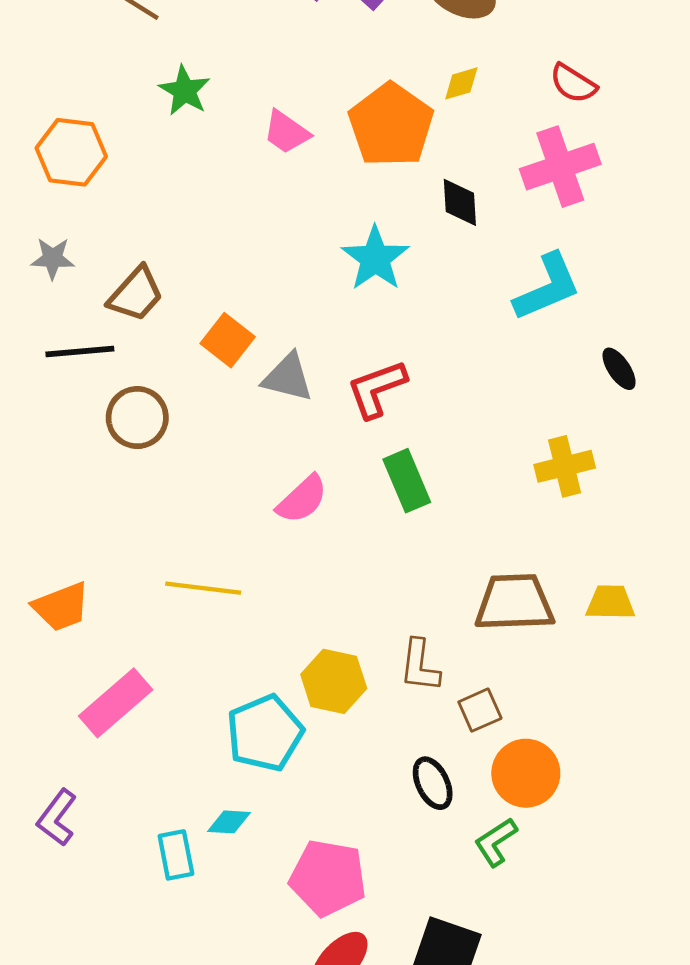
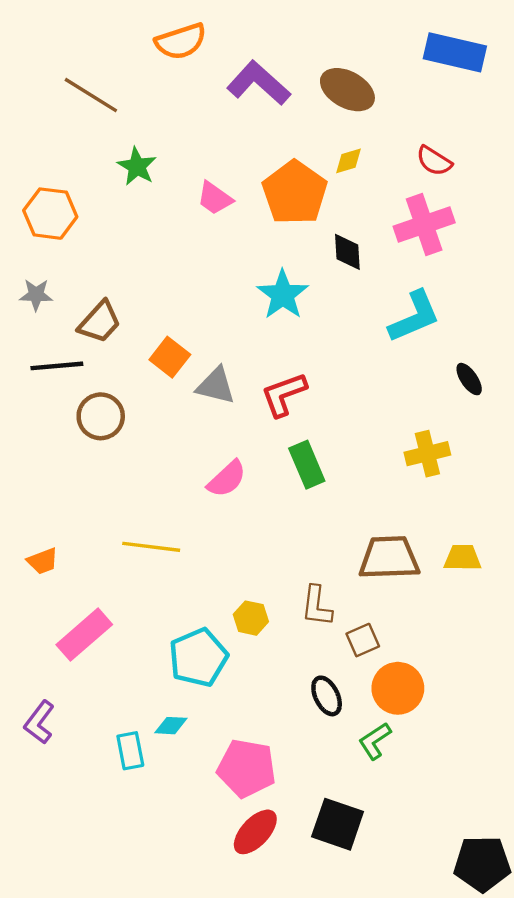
orange trapezoid: (61, 607) -> (43, 561), size x0.7
yellow hexagon: (334, 681) -> (251, 618), size x0.7

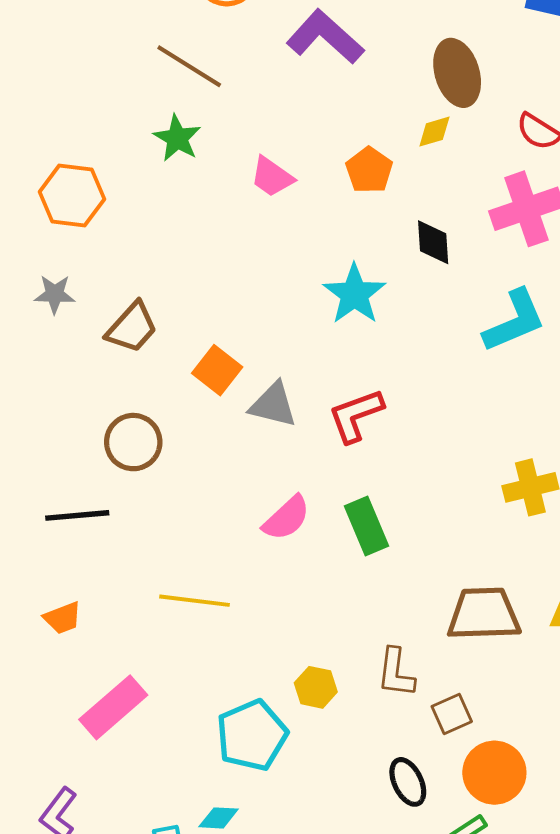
brown ellipse: (347, 90) -> (457, 73), moved, turned 44
brown line: (91, 95) -> (189, 66), moved
orange pentagon: (295, 193) -> (369, 170), size x0.6
black line: (57, 366) -> (77, 515), moved
green rectangle: (307, 465) -> (366, 526), moved

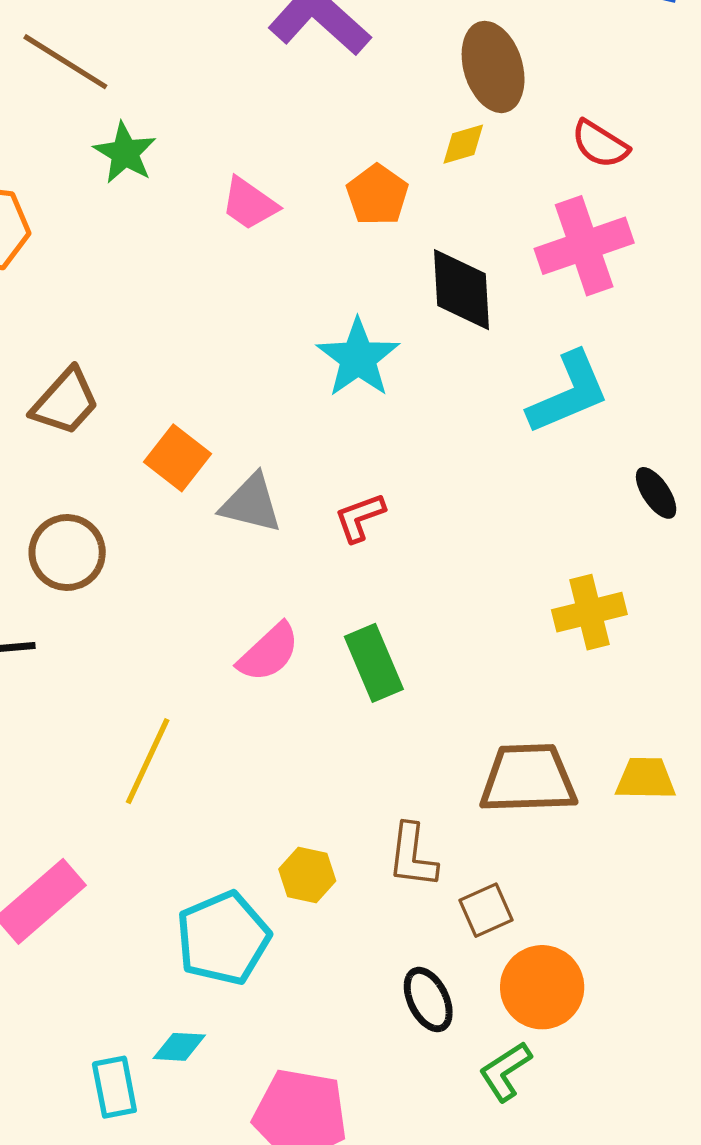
brown line: (189, 66) -> (65, 62), moved
black diamond: (433, 242) -> (461, 290), size x1.4
red L-shape: (356, 415) -> (360, 517), size x0.7
yellow line: (195, 601) -> (148, 761), turned -72

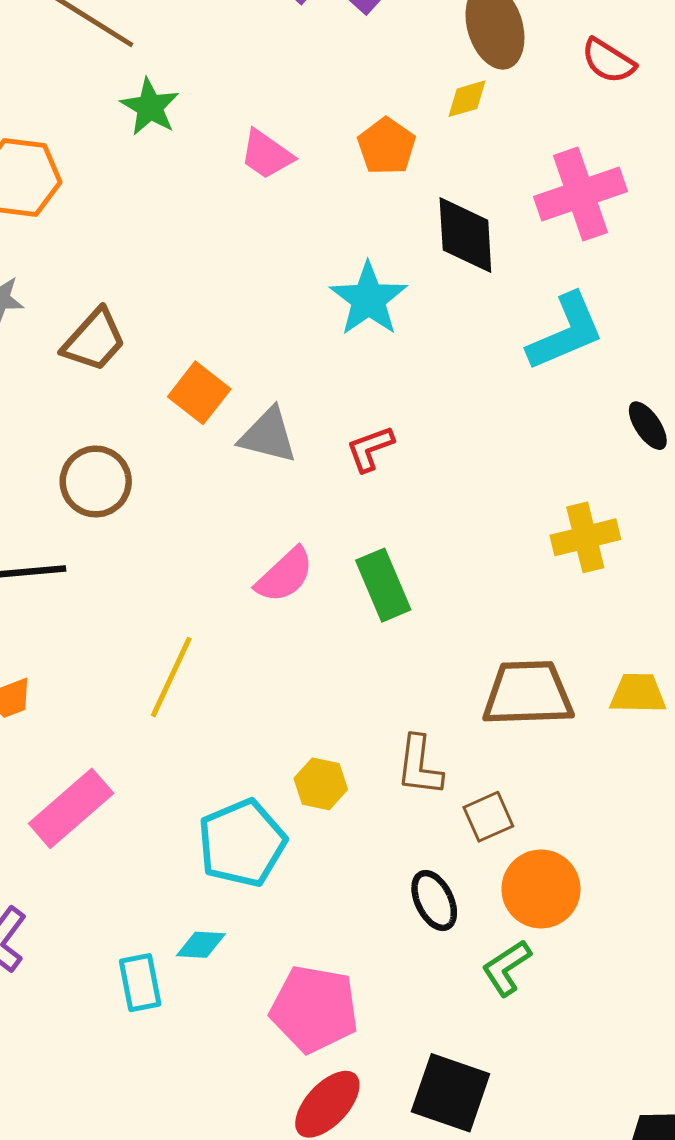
red semicircle: (600, 144) -> (608, 61), moved

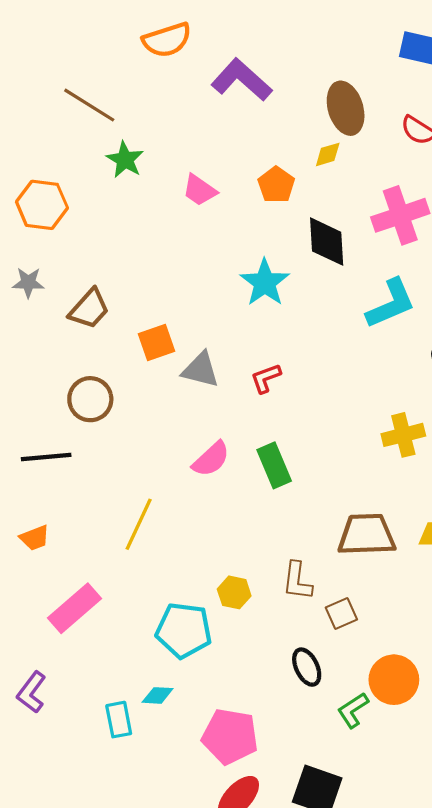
orange square: (199, 393) -> (156, 342), turned 33
cyan pentagon: (242, 843) -> (184, 630), turned 30
orange circle: (541, 889) -> (394, 680), moved

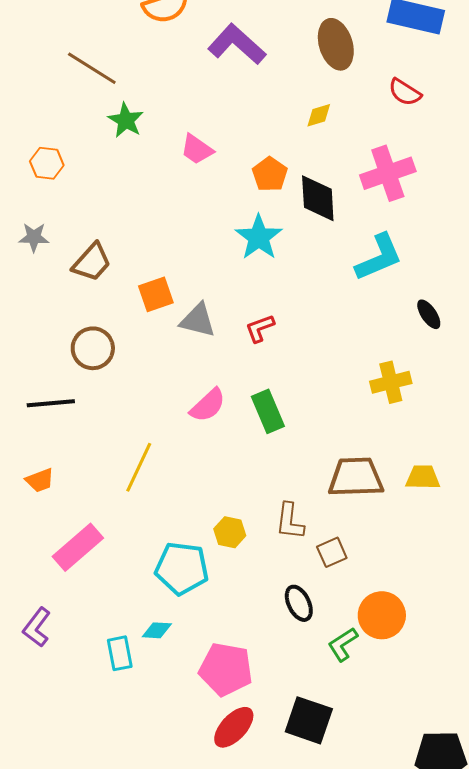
brown ellipse: (346, 108) -> (336, 44), moved
orange pentagon: (276, 185) -> (270, 174), moved
orange hexagon: (42, 205) -> (47, 163), size x0.7

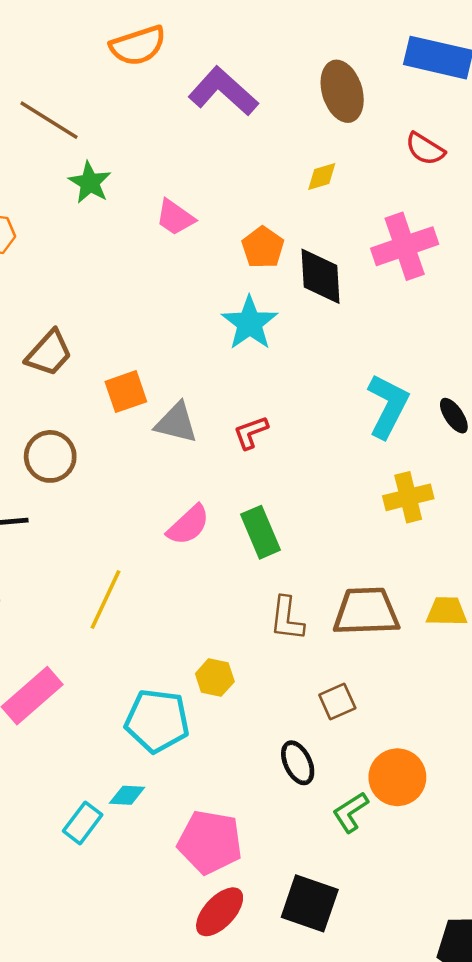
cyan L-shape: (379, 257) -> (388, 406), moved, turned -40
brown L-shape: (290, 521) -> (287, 619), moved
cyan rectangle: (120, 653) -> (83, 823), turned 48

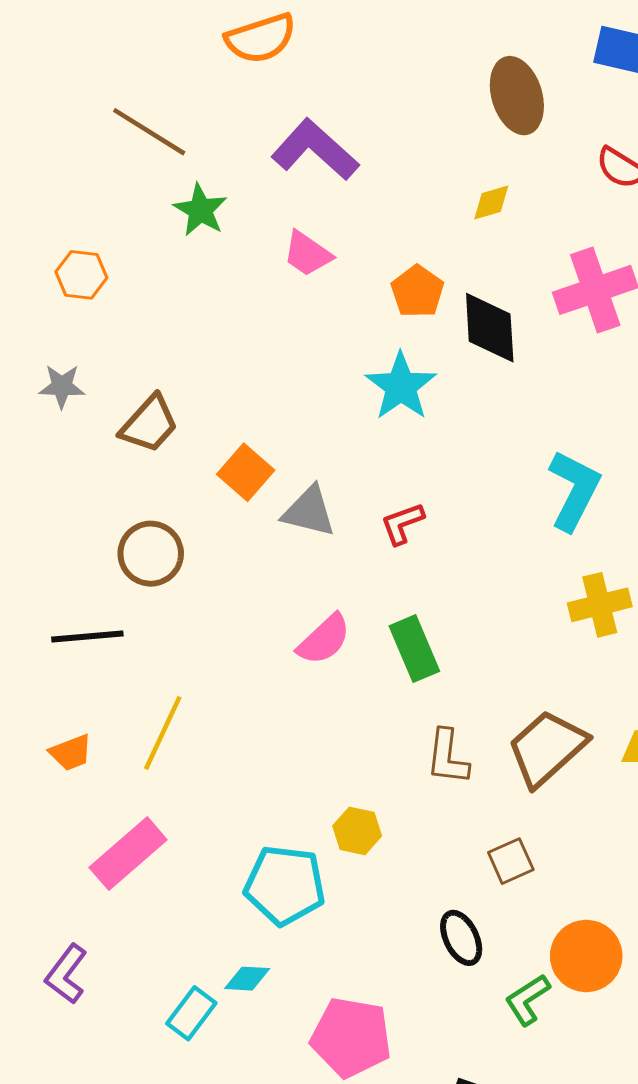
purple L-shape: (223, 91) -> (315, 150), moved
orange square: (126, 392) -> (246, 472), turned -30
yellow line: (105, 599) -> (163, 733), moved
brown trapezoid: (366, 611) -> (547, 748), turned -40

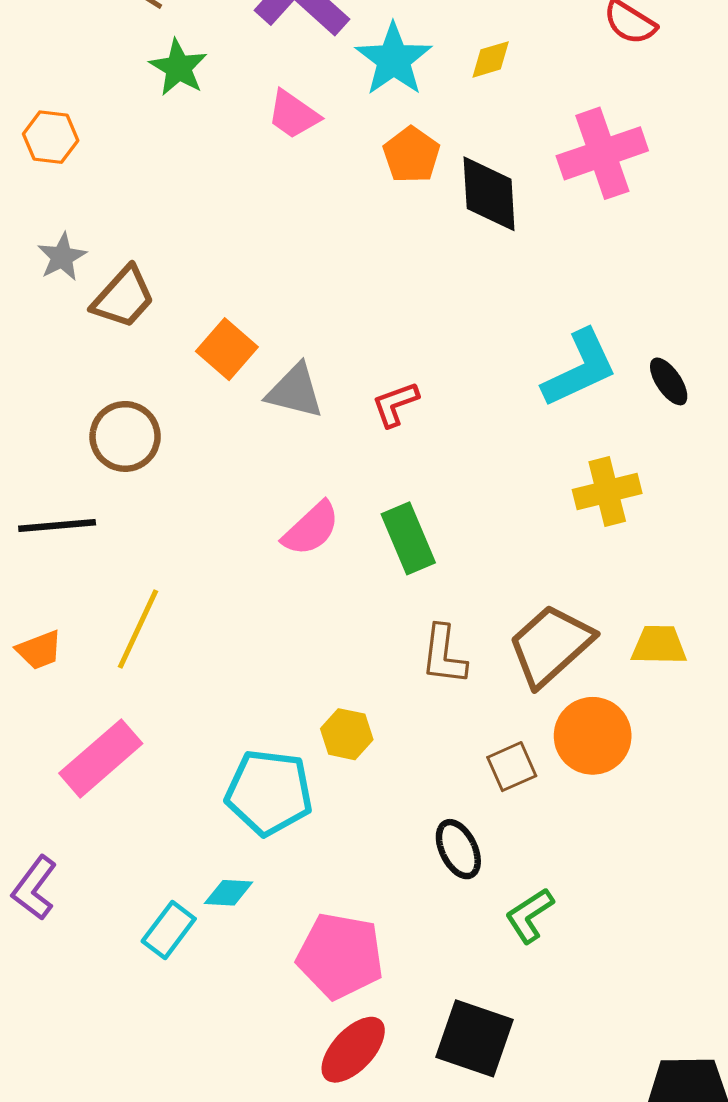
gray star: (62, 386) -> (62, 257), moved, turned -30
cyan star: (401, 386) -> (394, 59), moved
cyan L-shape: (574, 490) -> (580, 369), turned 38
orange circle: (586, 956) -> (593, 736), moved

